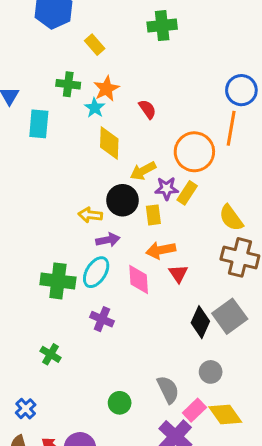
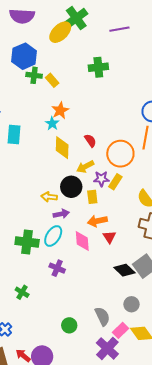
green cross: (68, 84) -> (34, 75), moved
red semicircle: (147, 109) -> (90, 141), moved
black diamond: (200, 322) -> (124, 270), turned -70

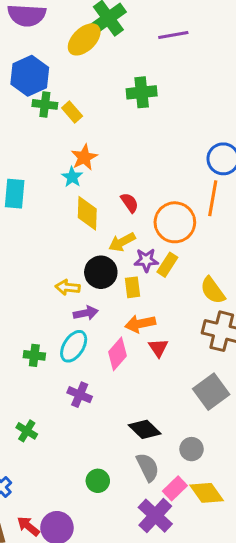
pink diamond: (82, 241) -> (117, 354), turned 45
green cross: (27, 242) -> (34, 355), size x0.6
black diamond: (124, 270) -> (145, 429), moved

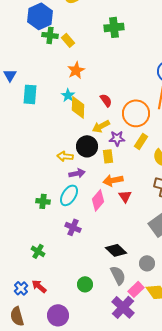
cyan star: (72, 177) -> (68, 95), moved
yellow rectangle: (167, 265) -> (141, 141), moved
red arrow: (28, 526) -> (39, 286), moved

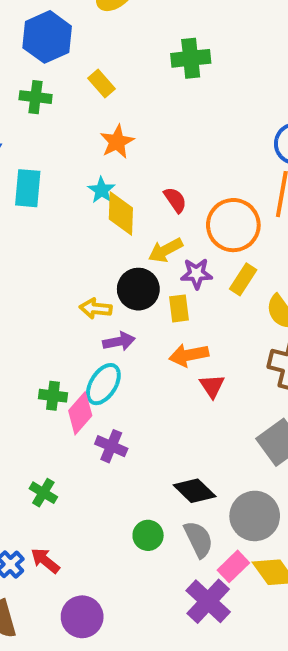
green cross: (50, 35) -> (36, 97), moved
pink diamond: (98, 200) -> (80, 413), moved
gray circle: (147, 263) -> (255, 516), size x1.6
green circle: (85, 284) -> (148, 535), moved

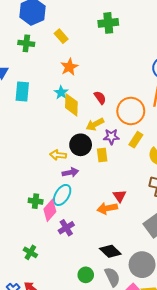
orange arrow: (189, 355) -> (107, 208), moved
purple cross: (111, 446) -> (66, 228), turned 35

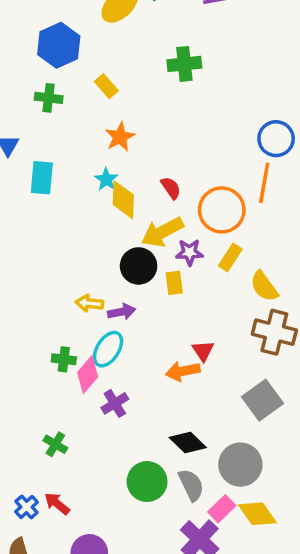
yellow arrow: (95, 124) -> (162, 232), size x1.4
yellow arrow: (58, 155) -> (89, 303), moved
green circle: (86, 275) -> (147, 482), size x1.5

